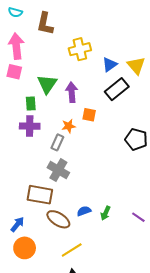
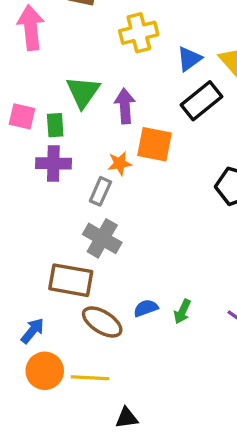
pink square: (14, 72) -> (22, 116), moved
orange square: (89, 115) -> (154, 144), size x1.5
yellow line: (72, 250) -> (90, 378), moved, turned 35

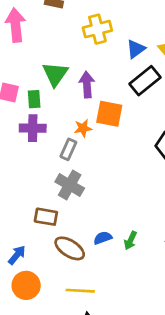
brown rectangle: (71, 280) -> (46, 217), size x0.7
yellow line: (90, 378) -> (80, 291), moved

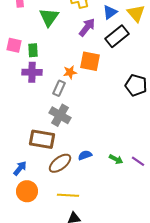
green triangle: (55, 74) -> (49, 17), moved
purple arrow: (87, 85) -> (87, 27), moved, turned 42
brown rectangle: (46, 217) -> (42, 139), size x1.4
green arrow: (130, 240) -> (116, 159), moved, turned -88
brown ellipse: (70, 248) -> (60, 163), turned -70

